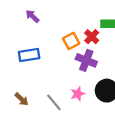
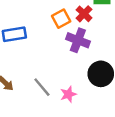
pink star: (78, 94) -> (68, 94), moved

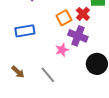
pink star: (68, 94) -> (62, 50), moved

